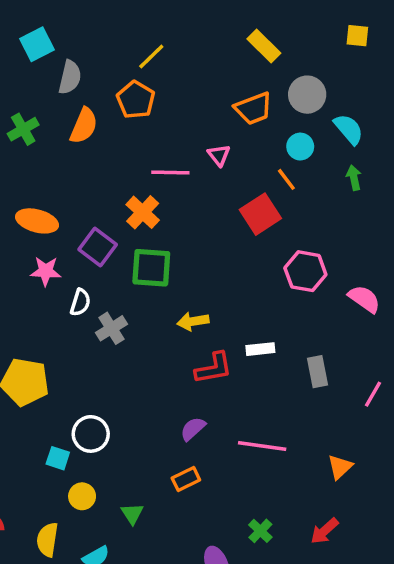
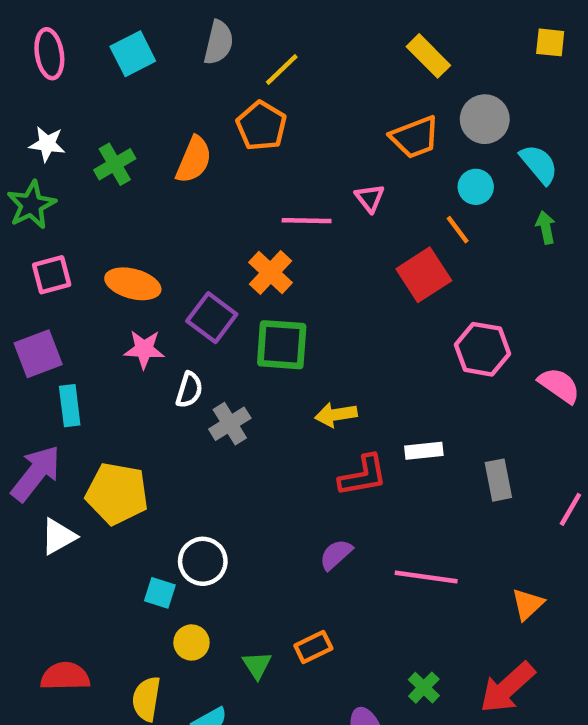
gray semicircle: (70, 77) -> (219, 42), moved
orange rectangle: (186, 479) -> (313, 647), moved
red arrow: (324, 531) -> (507, 688), size x1.5

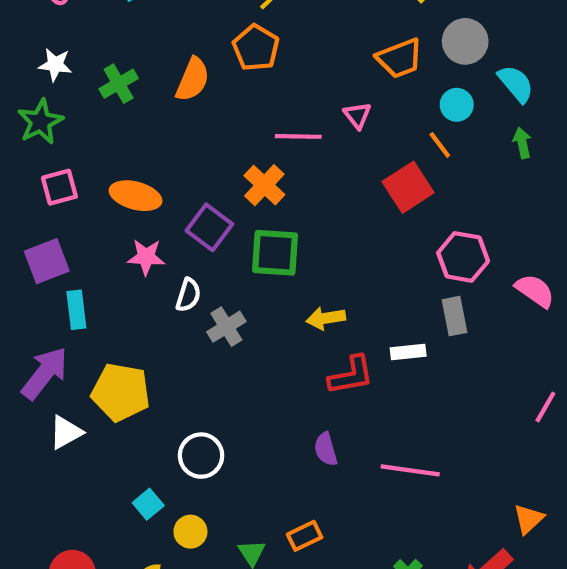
gray rectangle: (498, 480) -> (455, 316), moved
purple semicircle: (336, 555) -> (326, 449), turned -64
cyan square: (160, 593) -> (148, 504), moved, turned 32
orange triangle: (528, 604) -> (529, 519), moved

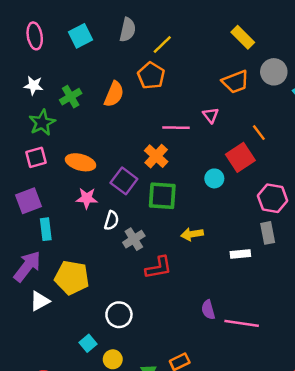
cyan circle: (457, 105) -> (214, 178), moved
green star: (40, 122) -> (42, 123), moved
red L-shape: (351, 375) -> (159, 268), moved
purple semicircle: (326, 449) -> (208, 310), moved

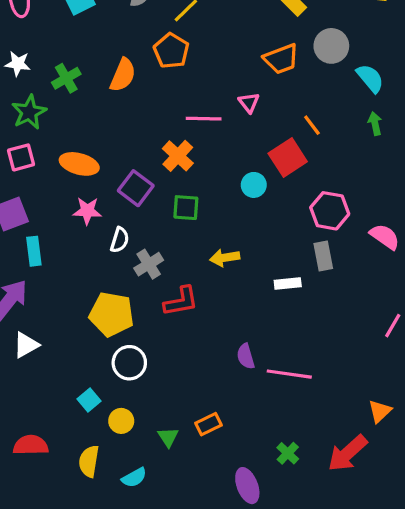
green square: (162, 196) -> (186, 208), size x0.7
yellow pentagon: (72, 278) -> (112, 314), moved

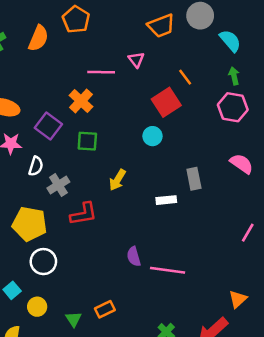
cyan circle: (254, 185) -> (152, 136), moved
pink hexagon: (330, 211) -> (233, 107), moved
yellow arrow: (225, 258) -> (117, 180), turned -50

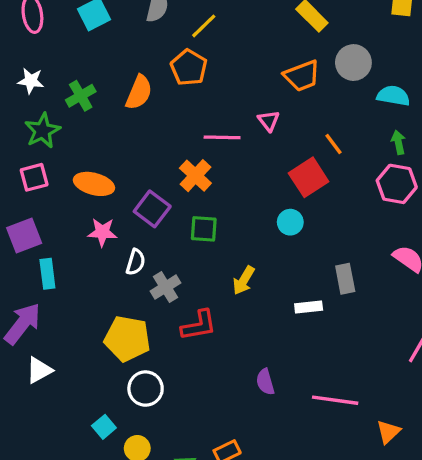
cyan semicircle: (230, 41) -> (393, 96), turned -40
pink line: (168, 270) -> (335, 400), moved
orange triangle: (238, 299) -> (388, 432), moved

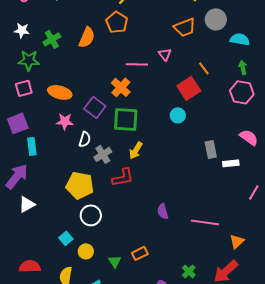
green star: (42, 131) -> (29, 60), turned 30
green square: (204, 229) -> (126, 119), size x1.5
yellow arrow: (244, 280) -> (136, 150), moved
white rectangle: (309, 307) -> (231, 163), moved

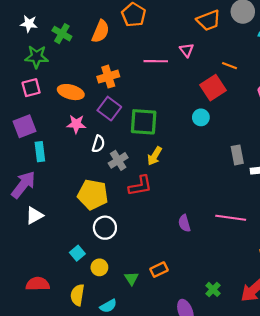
green cross: (52, 39) -> (62, 34), turned -30
orange line: (204, 68) -> (230, 66), turned -32
orange cross: (121, 87) -> (108, 77), moved, turned 30
pink line: (205, 222) -> (231, 218), moved

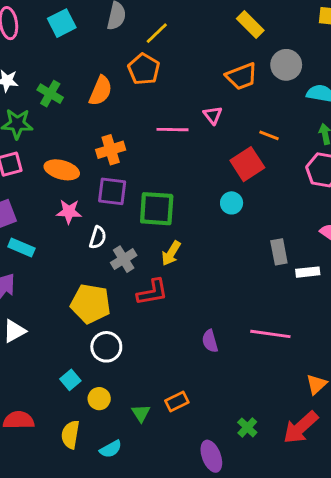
purple square: (109, 109) -> (112, 191), turned -30
cyan rectangle: (40, 152) -> (21, 248), turned -60

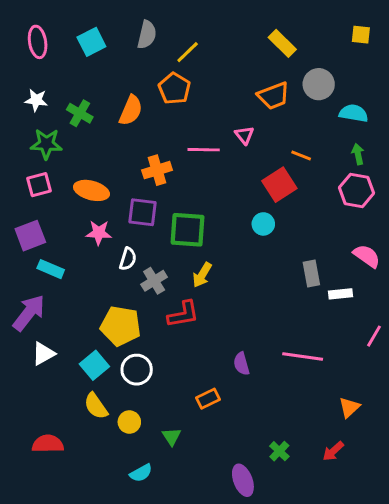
orange cross: (111, 150) -> (157, 170), moved
cyan square: (70, 380) -> (94, 365), moved, size x1.4
orange rectangle: (177, 402) -> (208, 399), moved
red arrow: (301, 427) -> (333, 451), size x0.6
yellow semicircle: (70, 435) -> (96, 406), moved, turned -44

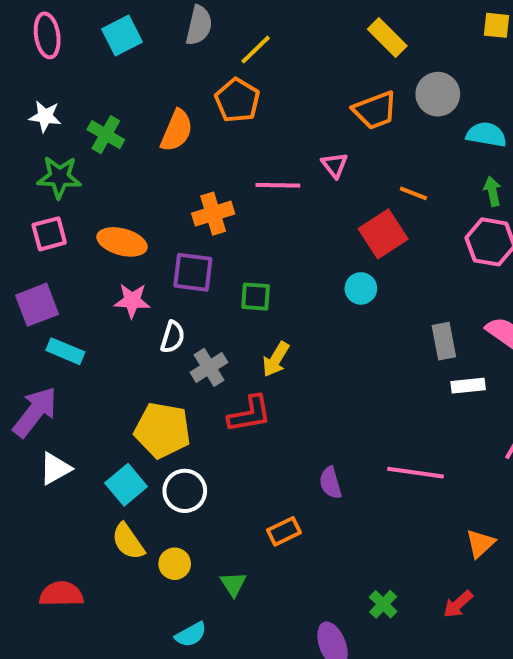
green square: (188, 230) -> (256, 297), size x0.6
gray rectangle: (311, 273) -> (444, 341), moved

